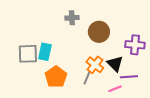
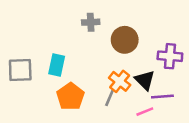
gray square: (28, 54) -> (20, 70), moved

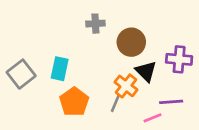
gray square: (20, 70) -> (21, 74), turned -36
black triangle: (145, 80) -> (146, 71), moved

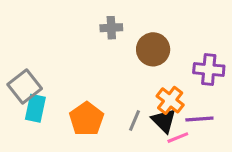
cyan rectangle: (60, 69) -> (35, 108), moved
black triangle: (146, 71) -> (164, 121), moved
orange cross: (126, 86) -> (170, 100), moved

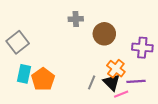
gray square: (25, 87) -> (18, 42), moved
orange pentagon: (87, 119) -> (43, 79), moved

